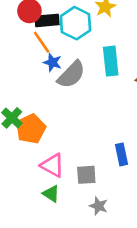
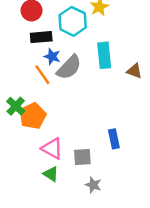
black rectangle: (47, 20) -> (41, 37), moved
orange line: (42, 42) -> (42, 75), moved

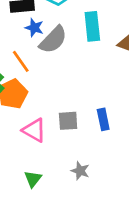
orange line: (42, 75) -> (21, 61), moved
gray square: (82, 157) -> (68, 121), moved
green triangle: (51, 174) -> (33, 179), moved, turned 35

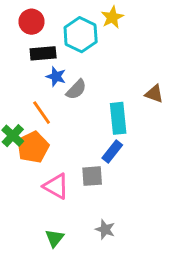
cyan rectangle: (92, 26) -> (118, 118), moved
gray semicircle: (53, 40) -> (76, 89), size x0.7
blue rectangle: (103, 119) -> (112, 152), moved, turned 50

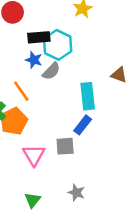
cyan hexagon: (81, 35) -> (58, 45), moved
black rectangle: (43, 53) -> (39, 37), moved
pink triangle: (56, 186) -> (34, 155), turned 30

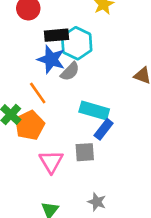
blue star: (34, 60) -> (51, 59), size x1.5
cyan rectangle: (88, 96) -> (94, 110), moved, turned -68

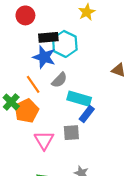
gray semicircle: (70, 71) -> (59, 80), moved

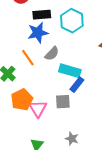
cyan hexagon: (65, 44) -> (72, 21), moved
blue star: (44, 57) -> (38, 33), turned -30
orange pentagon: (27, 111) -> (22, 100), moved

